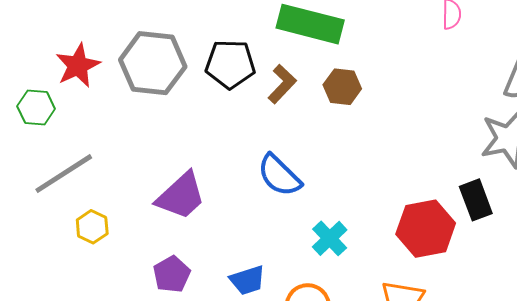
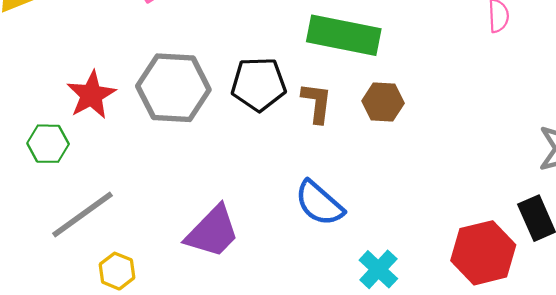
brown L-shape: (282, 84) -> (317, 103), turned -33

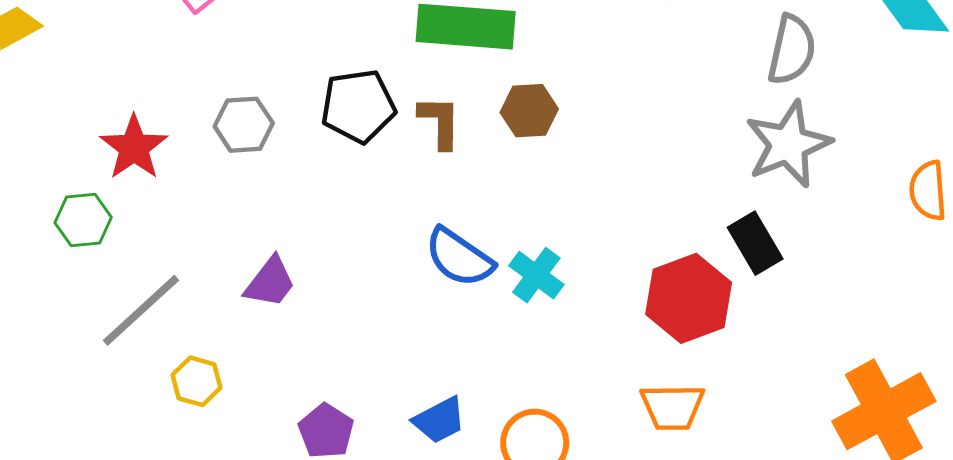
gray hexagon: (173, 88) -> (244, 125), size x0.6
purple trapezoid: (212, 232) -> (270, 282), moved, size x0.7
cyan cross: (378, 269) -> (536, 275), moved

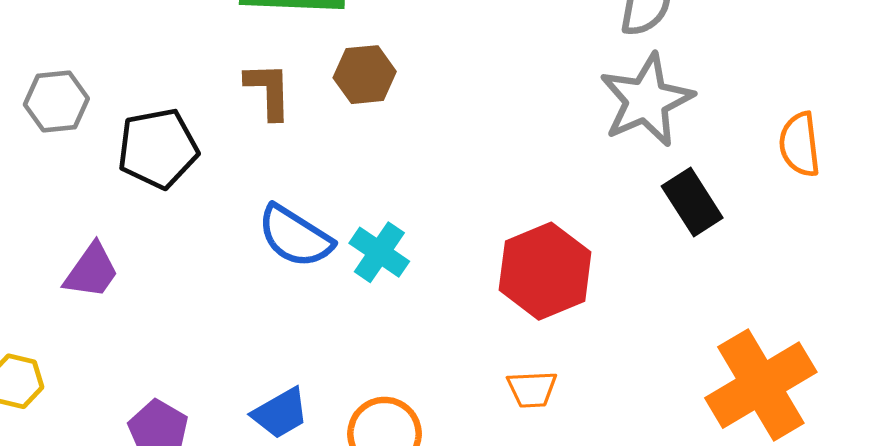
black pentagon: (358, 106) -> (158, 148), moved
black rectangle: (755, 243) -> (692, 202), moved
orange trapezoid: (672, 407) -> (532, 389), size x0.7

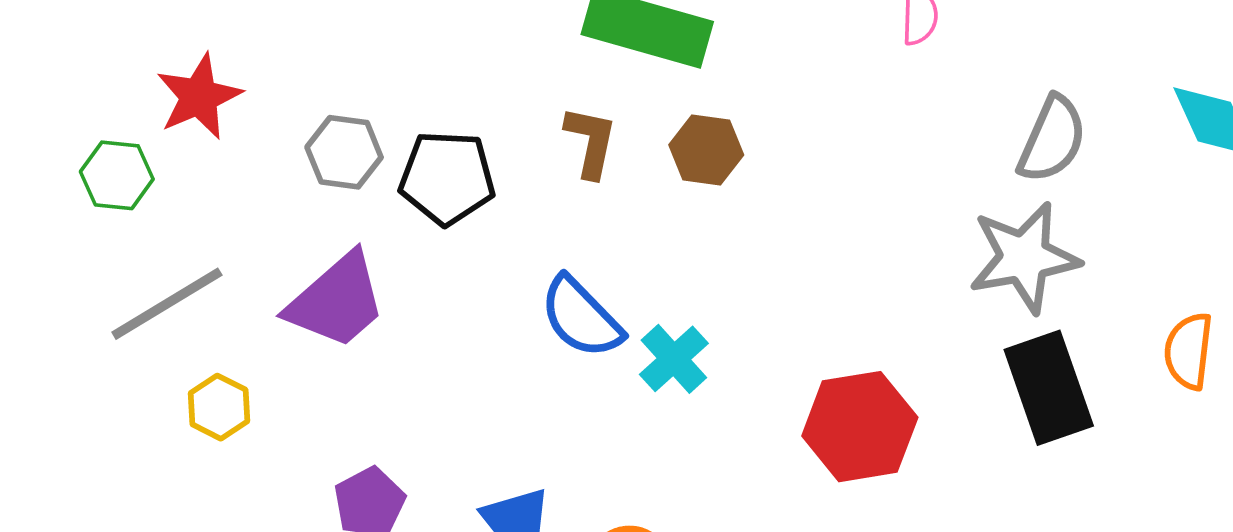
gray hexagon: (56, 102) -> (344, 152), moved
black rectangle: (692, 202) -> (1049, 388), size x1.4
purple trapezoid: (91, 271) -> (337, 301), size x1.5

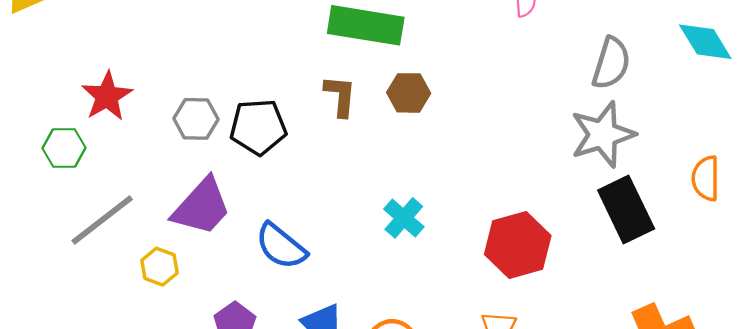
blue semicircle: (581, 317) -> (281, 246), moved
yellow hexagon: (219, 407) -> (160, 267), moved

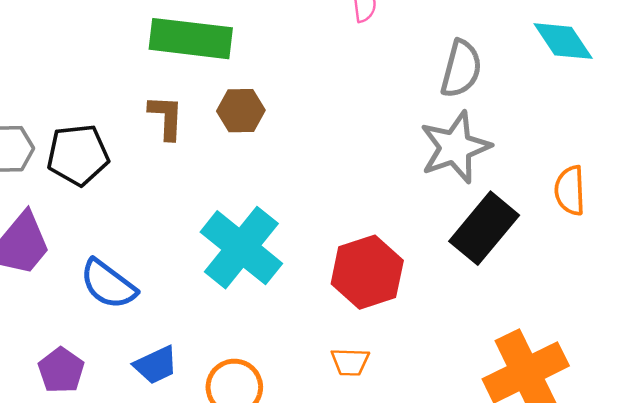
black rectangle: (626, 209) -> (484, 228), turned 68
cyan cross: (404, 218) -> (241, 248), size x1.8

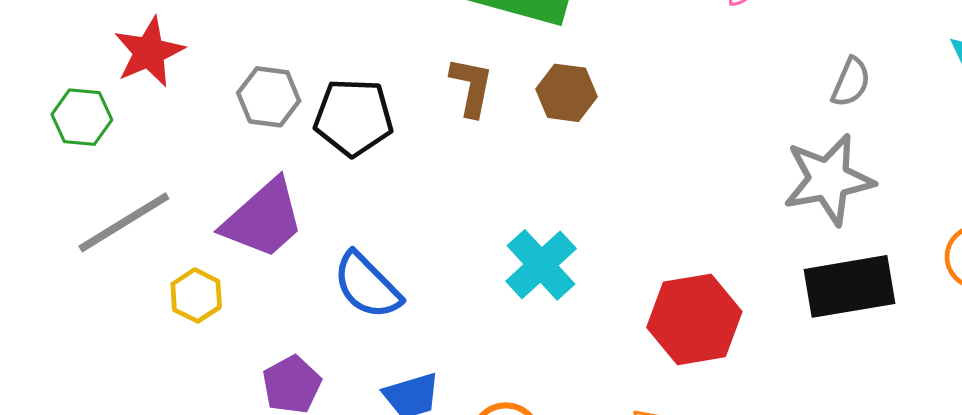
gray semicircle: (461, 69) -> (851, 82), size x0.7
black rectangle: (484, 228) -> (849, 286), turned 32
cyan cross: (241, 248) -> (541, 265), size x0.7

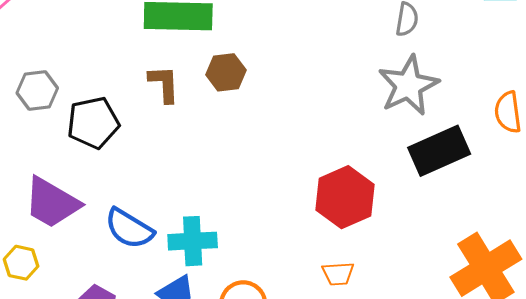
gray hexagon: (269, 97) -> (37, 91), moved
purple trapezoid: (263, 219) -> (52, 203), turned 86
cyan cross: (541, 265) -> (193, 241), moved, turned -36

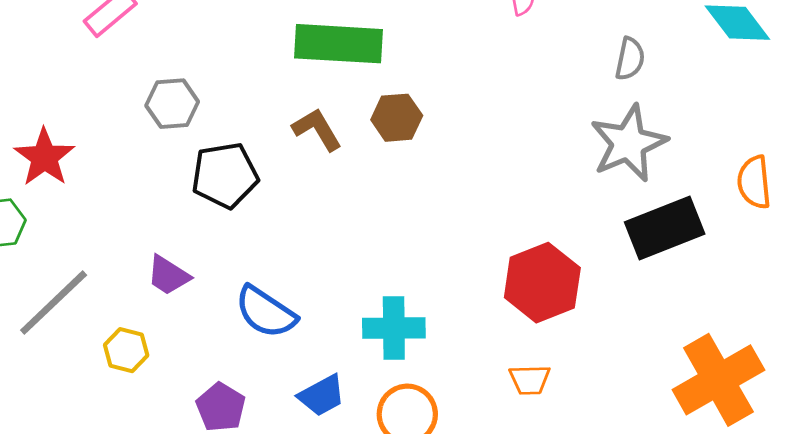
brown L-shape: (164, 84) -> (317, 129), turned -30
gray hexagon: (37, 91) -> (172, 104), moved
purple trapezoid: (52, 203) -> (168, 275), size x0.6
cyan cross: (193, 241) -> (394, 328), moved

